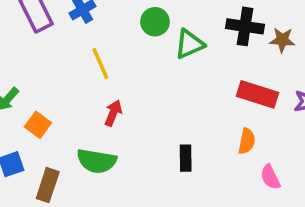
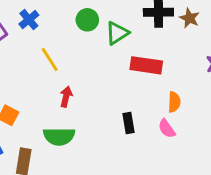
brown star: (282, 40) -> (189, 18), turned 30
red rectangle: (258, 94) -> (146, 65), moved
pink semicircle: (270, 177) -> (167, 129), moved

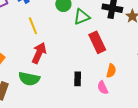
red rectangle: (146, 65) -> (97, 42), turned 45
red arrow: (66, 97) -> (39, 53), size x1.5

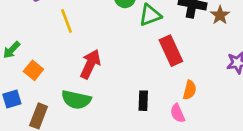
yellow line: (33, 26) -> (67, 21), moved

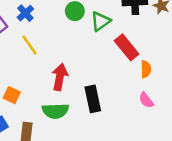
orange semicircle: (190, 90) -> (146, 69), moved
black rectangle: (143, 101) -> (93, 99), moved, size x1.5

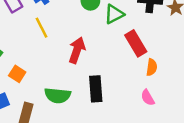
red arrow: (60, 77) -> (77, 50), moved

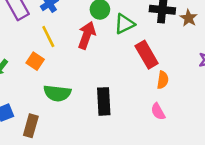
red arrow: (77, 50) -> (87, 35), moved
orange square: (17, 74) -> (35, 61), moved
green semicircle: (58, 95) -> (57, 93), moved

